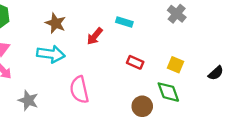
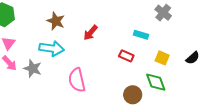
cyan rectangle: (124, 22) -> (141, 35), moved
black semicircle: (216, 73) -> (193, 58), moved
gray star: (28, 100) -> (33, 68), moved

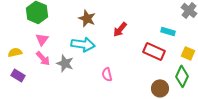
red rectangle: (126, 56) -> (154, 51), size x1.5
pink semicircle: (77, 80) -> (107, 74), size x0.6
green diamond: (156, 82) -> (182, 76), turned 45

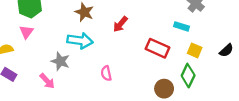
cyan rectangle: (168, 31) -> (182, 26), moved
pink triangle: (42, 39) -> (26, 32), moved
pink arrow: (43, 58) -> (47, 81), moved

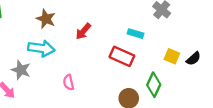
cyan rectangle: (182, 26) -> (136, 34), moved
yellow square: (195, 50) -> (172, 56), moved

